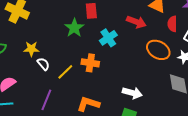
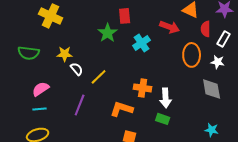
orange ellipse: (158, 50) -> (192, 55), turned 60
orange cross: (90, 63) -> (143, 88), moved
white arrow: (132, 93) -> (166, 98), turned 72

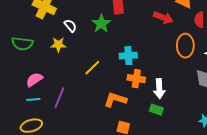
cyan cross: (142, 43) -> (128, 56), moved, turned 30
white semicircle: (77, 69) -> (70, 26), moved
purple line: (80, 105) -> (59, 98), moved

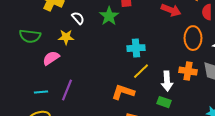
yellow line: (92, 68) -> (141, 71), moved
orange cross: (136, 79) -> (188, 71), moved
pink semicircle: (34, 80) -> (51, 58), moved

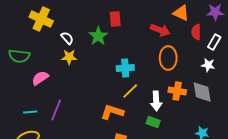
yellow star: (66, 37) -> (69, 57), moved
orange ellipse: (193, 38) -> (168, 58), moved

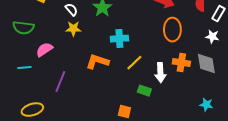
cyan cross: (125, 68) -> (119, 39), moved
cyan line: (30, 112) -> (24, 68), moved
orange L-shape: (112, 112) -> (97, 62), moved
green rectangle: (153, 122) -> (144, 91), moved

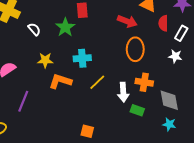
yellow star: (73, 29) -> (45, 60), moved
gray diamond: (206, 64) -> (169, 100), moved
green rectangle: (144, 91) -> (137, 110), moved

